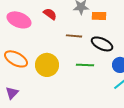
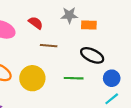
brown line: (74, 36) -> (49, 46), moved

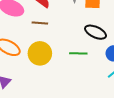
brown line: (49, 46) -> (40, 23), moved

